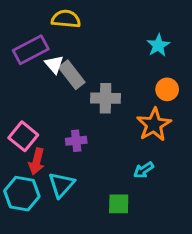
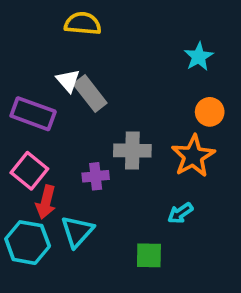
purple rectangle: (31, 50) -> (33, 114), moved, turned 48
gray cross: (105, 98) -> (132, 151), moved

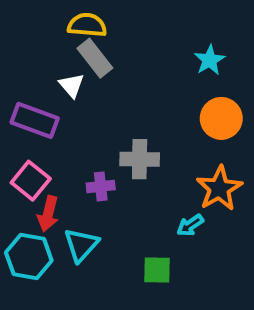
gray rectangle: (90, 93) -> (95, 58), moved
orange circle: (210, 112) -> (221, 118), size x1.4
orange star: (193, 156) -> (219, 188), moved

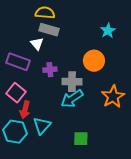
gray rectangle: (95, 58) -> (49, 30), turned -36
orange circle: (221, 118) -> (94, 61), moved
purple cross: (101, 186) -> (50, 70), moved
cyan arrow: (190, 225) -> (72, 99), moved, size x1.6

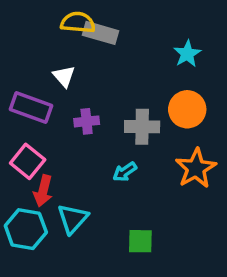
gray rectangle: (49, 30) -> (100, 33), moved
orange circle: (94, 61) -> (187, 109), moved
gray cross: (72, 82) -> (142, 127), moved
cyan arrow: (72, 99) -> (125, 172), size x0.6

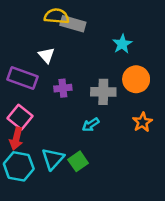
cyan star: (187, 54) -> (122, 44), moved
orange star: (196, 168) -> (142, 122), size x0.7
red arrow: (43, 191) -> (16, 139), moved
green square: (140, 241) -> (78, 161), moved, turned -36

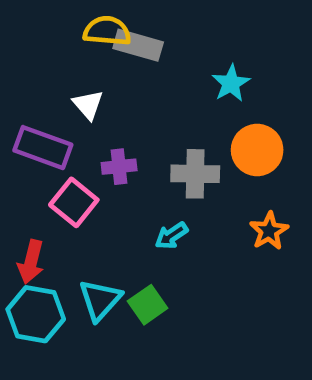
pink square: (20, 117) -> (74, 202), moved

